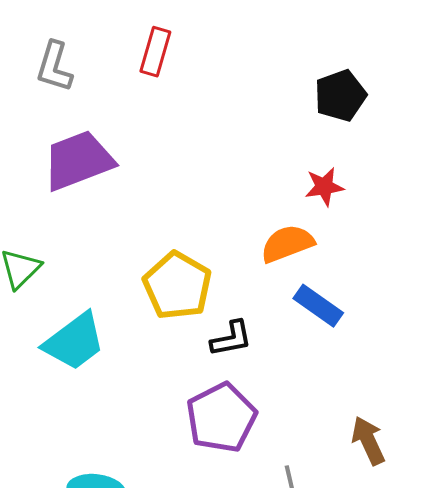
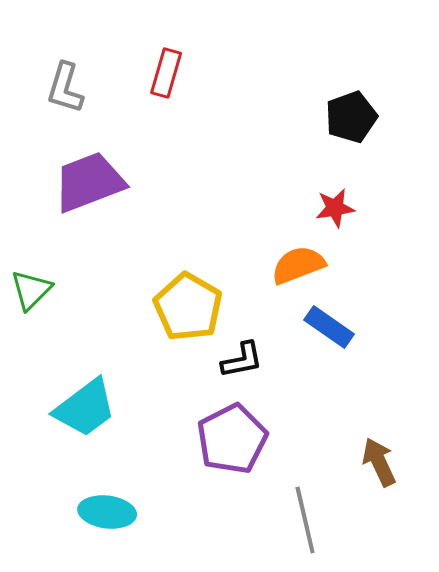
cyan trapezoid: (74, 342) -> (85, 408), moved

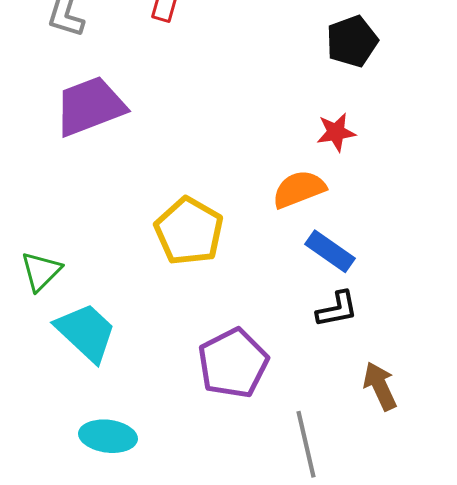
green triangle: (31, 290) -> (41, 271), moved
black L-shape: (242, 360) -> (337, 309), moved
cyan trapezoid: (85, 408) -> (86, 332), turned -100

